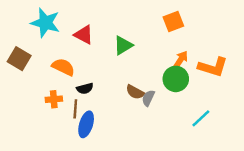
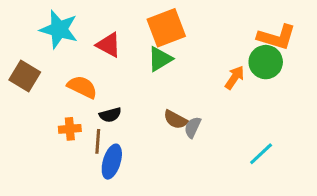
orange square: (173, 22) -> (166, 28), moved, size x1.4
orange L-shape: (213, 67) -> (277, 37), moved
green circle: (176, 79) -> (266, 62), moved

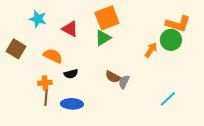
cyan star: (59, 29) -> (38, 19), size x0.7
brown line: (98, 141) -> (46, 98), moved
blue ellipse: (112, 162) -> (72, 104), turned 75

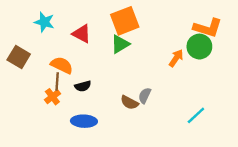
brown semicircle: (113, 77) -> (129, 102), moved
orange cross: (45, 83) -> (52, 97), turned -32
brown line: (46, 98) -> (57, 82), moved

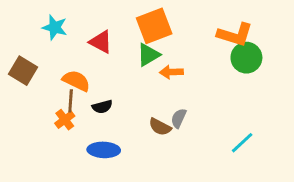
orange L-shape: (208, 28) -> (235, 35), moved
orange arrow: (176, 58) -> (171, 72), moved, turned -126

